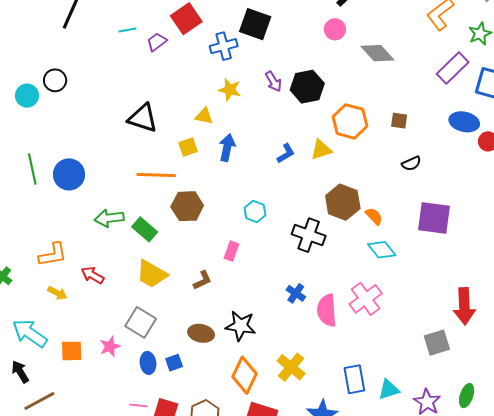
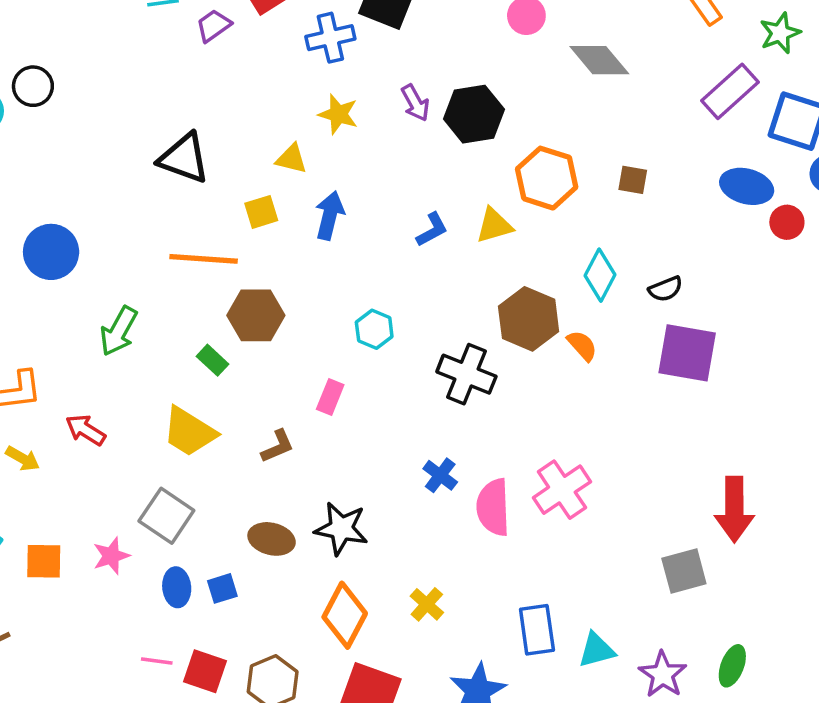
black semicircle: (411, 164) -> (666, 289), moved
green arrow: (109, 218) -> (119, 331), turned -56
green rectangle: (145, 229) -> (212, 360), moved, size x0.7
cyan diamond: (382, 250) -> (600, 275), moved, turned 64
yellow cross: (291, 367) -> (427, 604), size x0.7

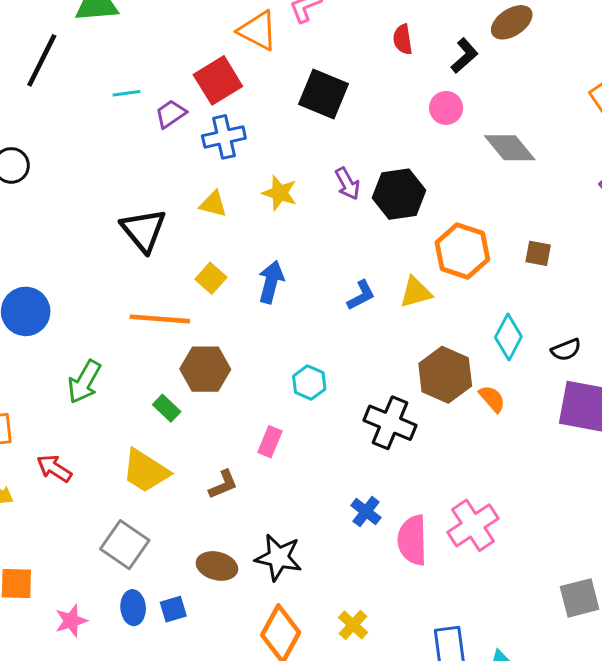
blue cross: (330, 38) -> (224, 137), moved
black triangle: (184, 158) -> (144, 230), turned 30
yellow triangle: (291, 159) -> (213, 204), moved
yellow square: (261, 212) -> (211, 278), turned -32
pink star: (111, 556) -> (71, 621), moved

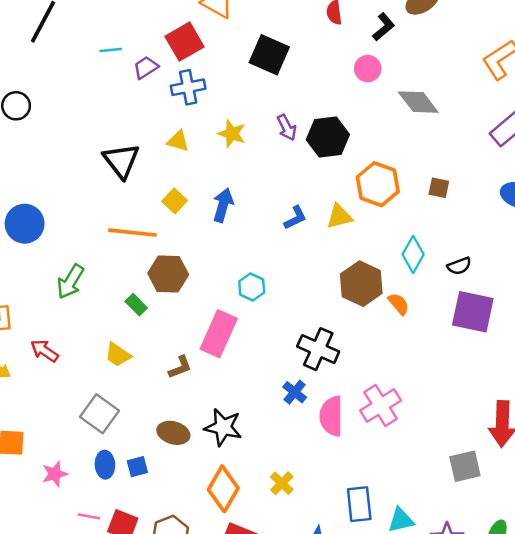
black cross: (390, 423) -> (318, 349), moved
pink rectangle: (270, 442) -> (219, 334), size x1.8
yellow trapezoid: (146, 471) -> (118, 355), size x0.7

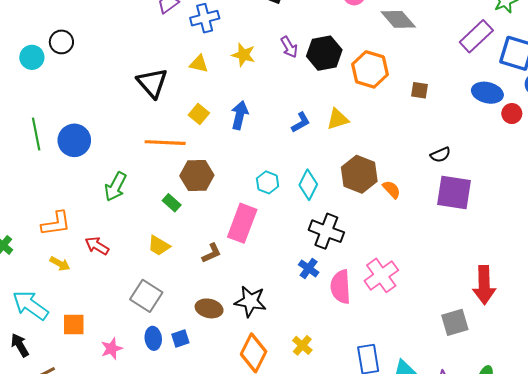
orange hexagon: (378, 184) -> (370, 69), moved
cyan diamond: (413, 254) -> (308, 185), moved

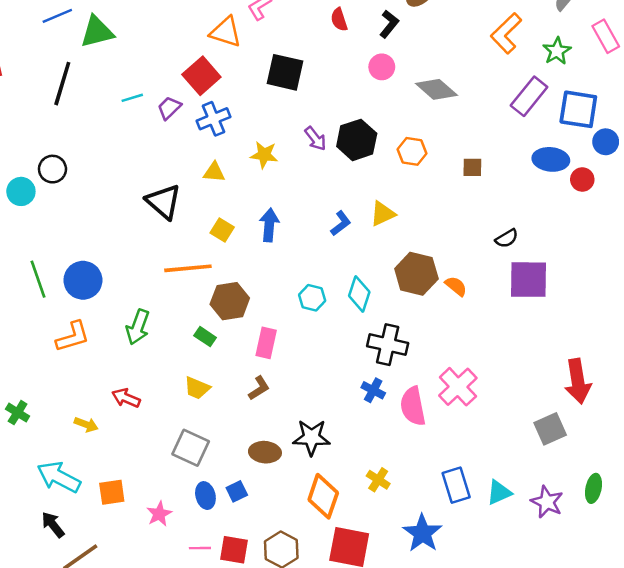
orange hexagon: (370, 69) -> (412, 151), size x0.7
pink rectangle: (242, 223) -> (266, 343), moved, size x0.7
orange L-shape: (56, 224) -> (73, 337), moved

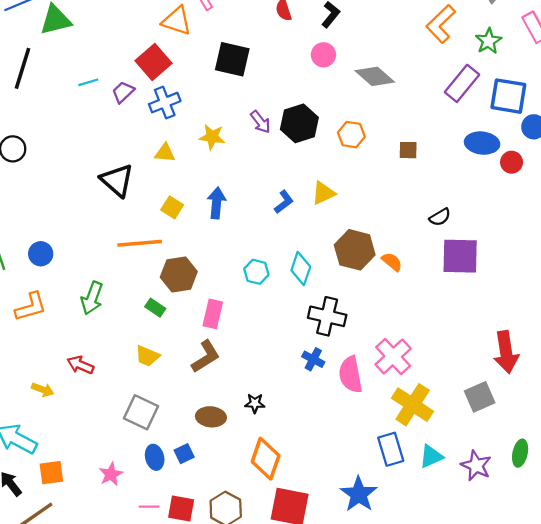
blue circle: (83, 280) -> (41, 254), size x0.7
brown L-shape: (259, 388) -> (206, 357), size x1.4
black star: (311, 437) -> (255, 403), size x0.6
yellow cross: (378, 480) -> (413, 405), moved, size x1.8
orange square: (112, 492) -> (51, 473), moved

